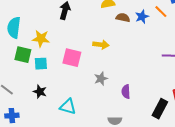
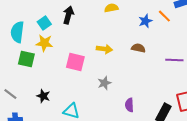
brown semicircle: (123, 18) -> (138, 48), moved
cyan square: (41, 64) -> (44, 23), moved, turned -32
purple semicircle: (126, 92) -> (129, 105), moved

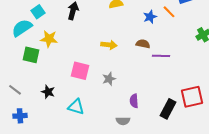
cyan square: (44, 23) -> (38, 12), moved
cyan semicircle: (17, 32) -> (22, 28), turned 50
purple line: (174, 60) -> (161, 56), moved
pink square: (75, 62) -> (80, 71), moved

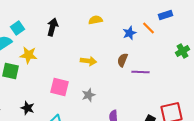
brown semicircle: (143, 44) -> (122, 60), turned -80

